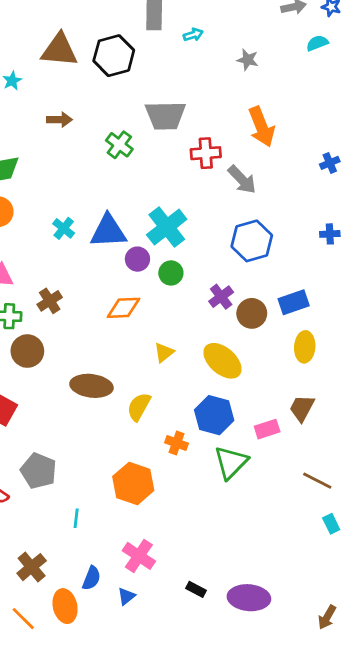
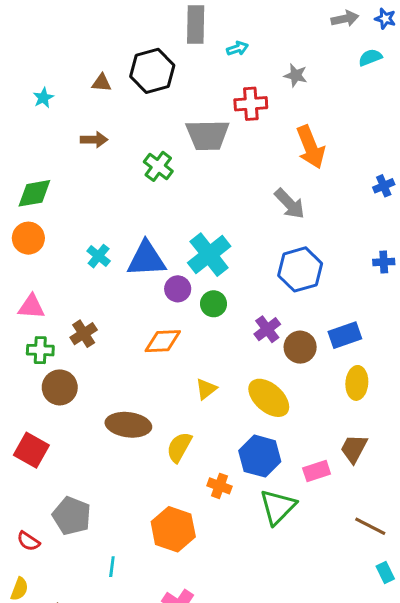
brown triangle: (59, 50) -> (102, 83), moved, size x0.5
red cross: (206, 153) -> (251, 104), moved

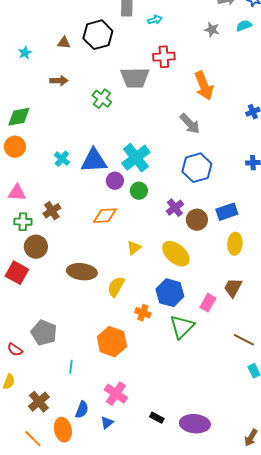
gray star: (296, 75) -> (212, 30), moved
red square: (31, 450) -> (17, 273), moved
pink rectangle: (317, 471) -> (208, 303), turned -42

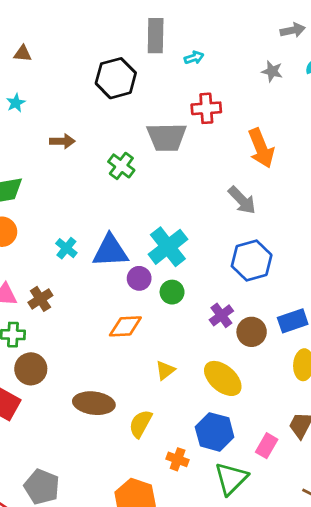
brown triangle: (64, 43) -> (23, 53), moved
brown cross: (52, 211) -> (40, 299), moved

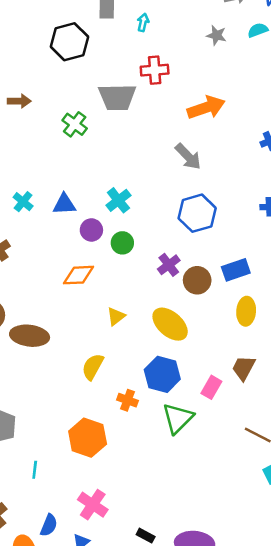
cyan arrow: (194, 58) -> (143, 22), turned -60
orange arrow: (261, 148) -> (206, 108), turned -87
cyan cross: (168, 247) -> (118, 200), size x0.7
blue triangle: (110, 251) -> (64, 204), size x0.7
brown ellipse: (94, 403) -> (30, 336), moved

